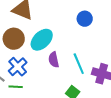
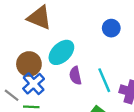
brown circle: (14, 39) -> (29, 64), moved

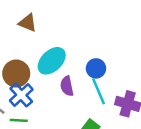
brown triangle: (39, 18) -> (28, 23), size x0.7
blue circle: (111, 28) -> (96, 68), moved

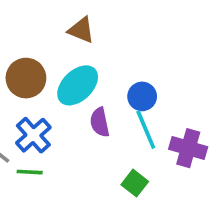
brown triangle: (28, 23) -> (81, 30), moved
brown circle: (16, 73) -> (26, 78), moved

